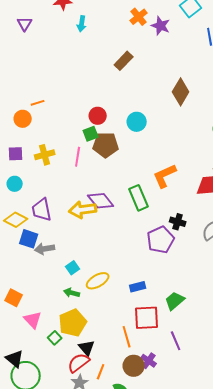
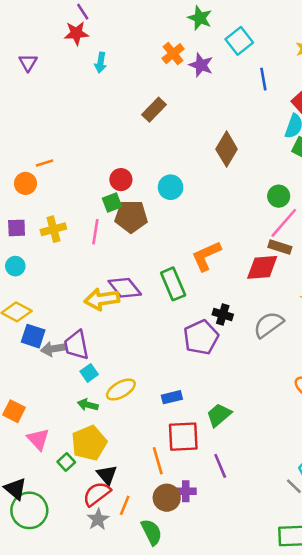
purple trapezoid: (42, 210) -> (76, 345), moved
purple cross: (149, 361) -> (186, 491), turned -35

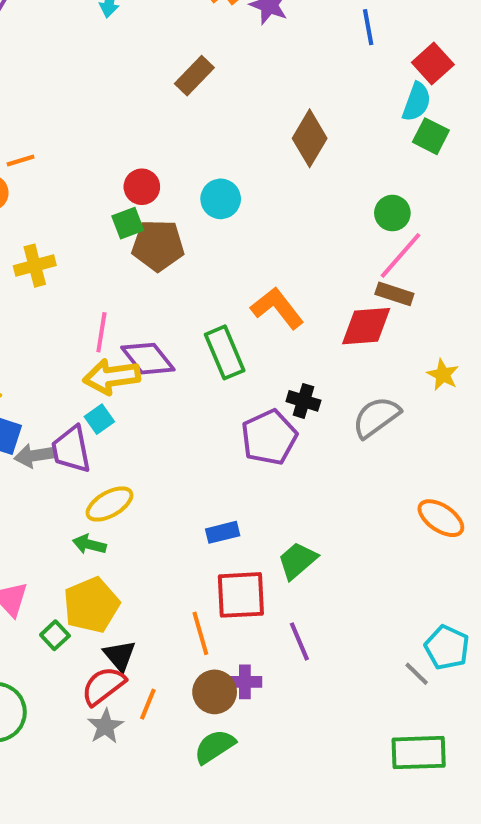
pink line: (95, 232) -> (101, 332), moved
orange L-shape: (206, 256) -> (277, 308), turned 76
cyan square: (89, 373) -> (99, 419), moved
yellow ellipse: (121, 390) -> (109, 504), moved
green semicircle: (151, 532) -> (215, 746), moved, turned -96

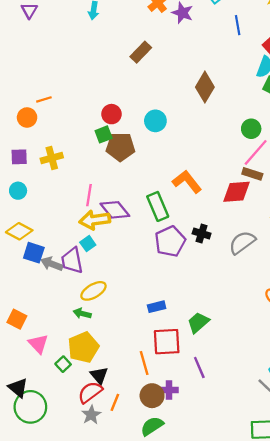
purple pentagon: (269, 437) -> (170, 241), moved
gray arrow: (35, 456) -> (52, 264), turned 30

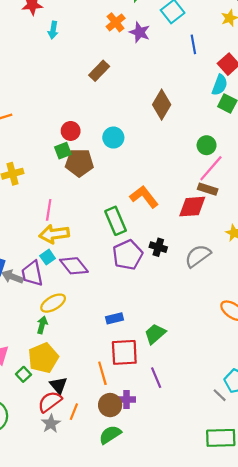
purple diamond: (115, 210) -> (74, 266), moved
green arrow: (82, 313) -> (42, 325), turned 91

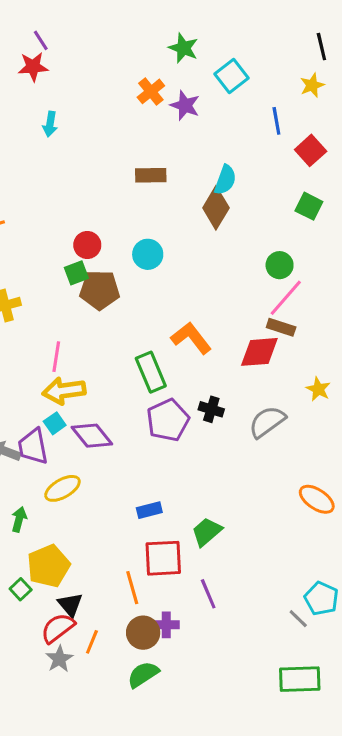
cyan arrow: (53, 30) -> (50, 124), moved
blue line: (193, 44) -> (276, 121), moved
brown rectangle: (99, 71) -> (151, 175), moved, turned 45
cyan semicircle: (220, 85) -> (225, 180), moved
green arrow: (42, 325) -> (19, 519), moved

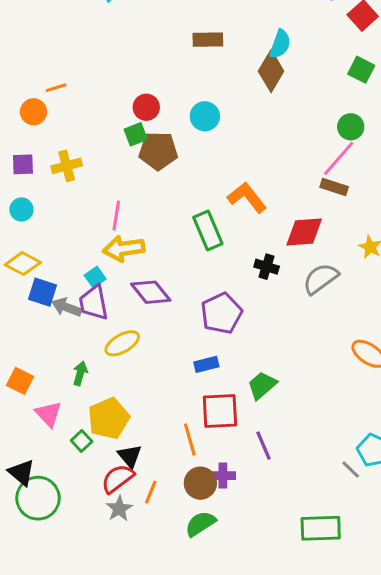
green circle: (280, 265) -> (351, 127), moved
red diamond: (259, 352) -> (304, 232), moved
purple pentagon: (168, 420) -> (221, 313), moved
cyan square: (55, 423) -> (95, 277), moved
green rectangle: (300, 679) -> (321, 528), moved

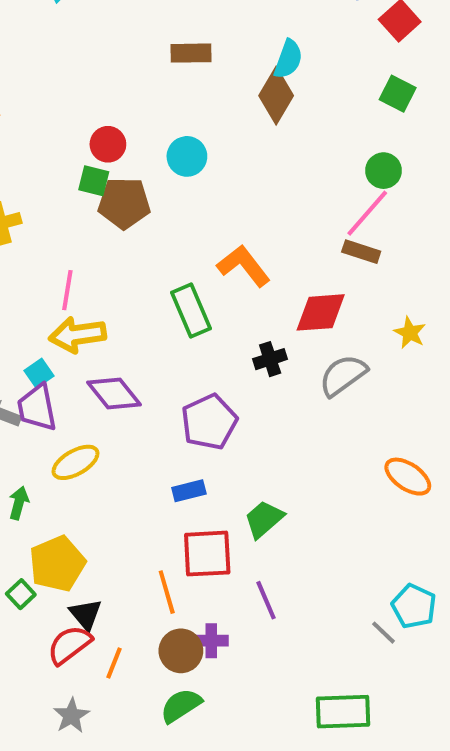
green square: (136, 134) -> (94, 181), turned 35
black cross: (267, 267) -> (270, 359), turned -35
gray star: (119, 509) -> (71, 716), moved

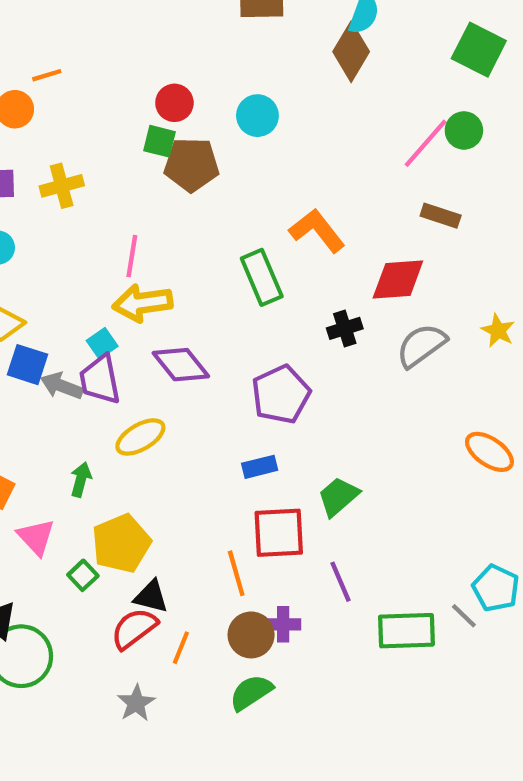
green square: (398, 94) -> (479, 50), size x1.4
pink line: (367, 213) -> (426, 143), moved
yellow star: (410, 333) -> (498, 331), moved
black triangle: (86, 614) -> (151, 597), turned -36
green rectangle: (343, 712) -> (406, 631), moved

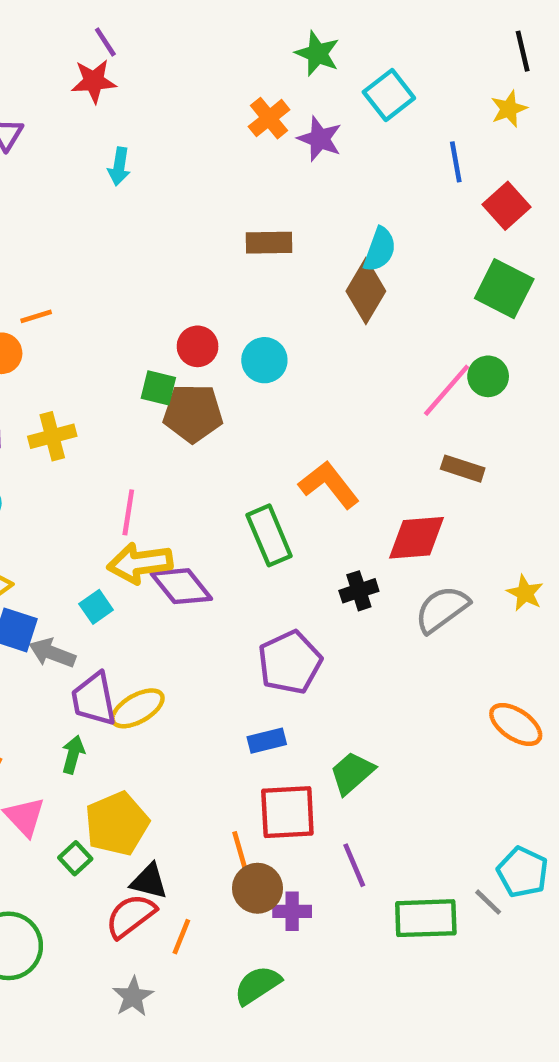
red circle: (174, 103) -> (198, 346), moved
purple diamond: (181, 365) -> (181, 586), moved
purple trapezoid: (100, 380) -> (94, 699), moved
brown circle: (251, 635) -> (257, 888), moved

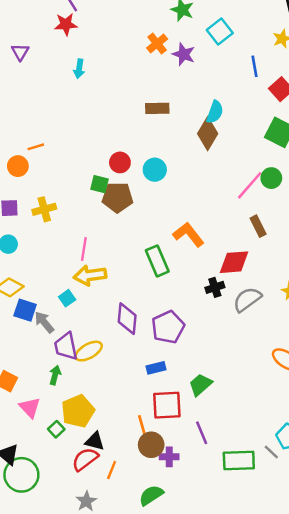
brown rectangle: (463, 469) -> (258, 226), turned 45
purple diamond: (181, 586) -> (127, 319), moved, turned 44
black cross: (359, 591) -> (215, 287), moved
gray arrow: (52, 653) -> (44, 322), turned 30

